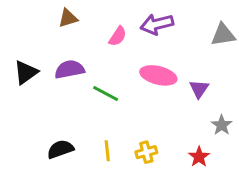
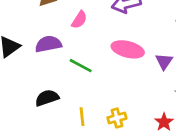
pink semicircle: (118, 36) -> (79, 20), moved
black semicircle: (60, 149) -> (47, 98), moved

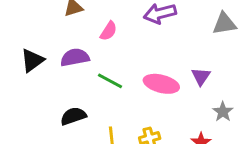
pink ellipse: (128, 49) -> (161, 84), moved

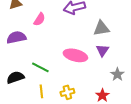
gray triangle: (224, 24) -> (101, 28), moved
green line: (110, 81) -> (40, 67), moved

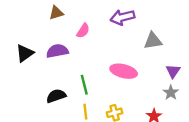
purple triangle: (102, 50) -> (173, 71), moved
green line: (40, 67) -> (84, 85), turned 48

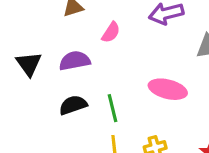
black triangle: (25, 53) -> (29, 64), turned -30
black semicircle: (56, 96) -> (73, 105), moved

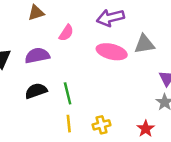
pink ellipse: (168, 89) -> (112, 52), moved

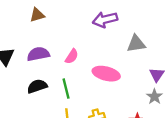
pink semicircle: (66, 33) -> (72, 56), moved
pink ellipse: (112, 52) -> (106, 74), moved

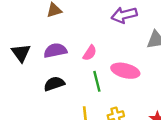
green line: (66, 89) -> (97, 81), moved

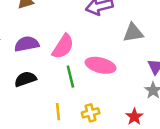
pink semicircle: (90, 53) -> (63, 46), size x1.5

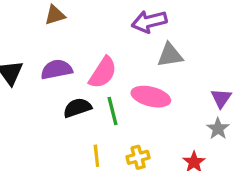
gray triangle: (133, 33) -> (170, 55), moved
black semicircle: (25, 79) -> (77, 108), moved

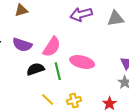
gray triangle: (170, 55) -> (116, 18), moved
purple semicircle: (57, 69) -> (22, 45), turned -150
yellow line: (96, 156) -> (48, 100), turned -40

